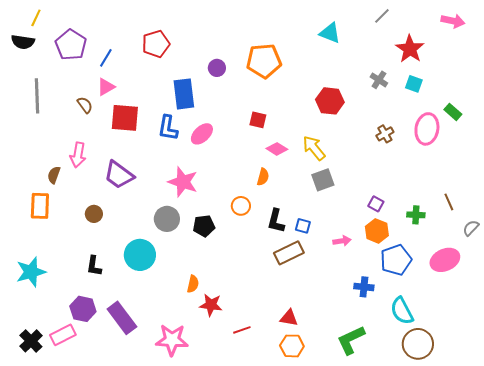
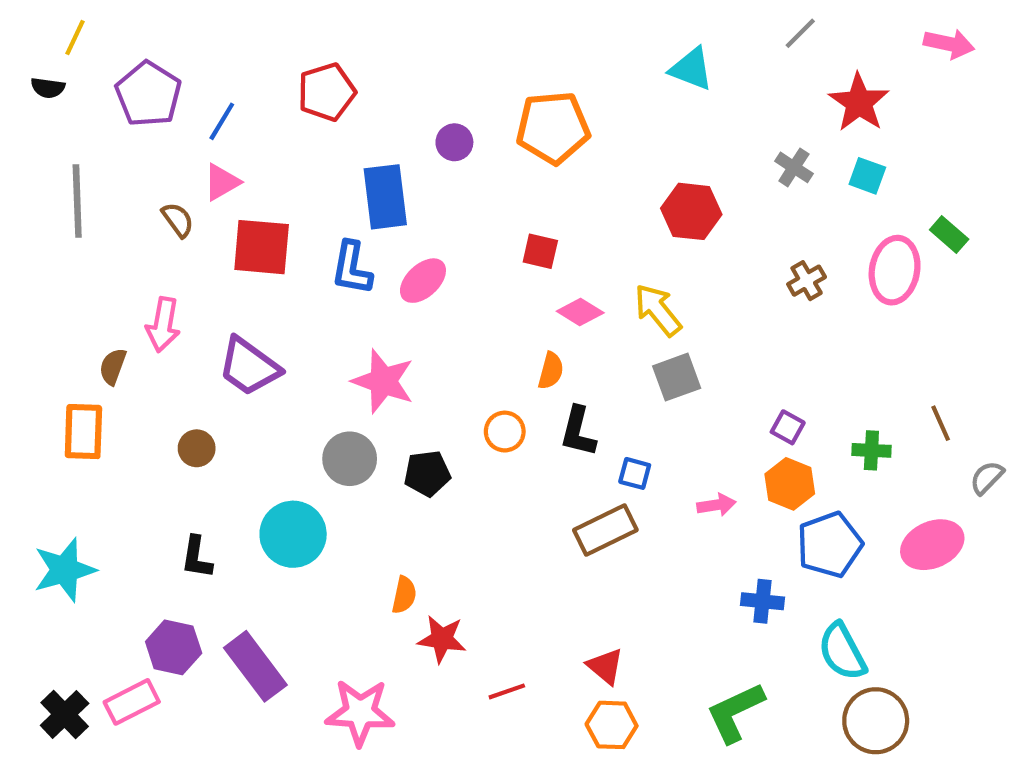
black semicircle: (23, 42) -> (48, 88), size x0.7
black L-shape: (276, 221) -> (578, 432), moved
red triangle: (289, 318) -> (605, 666), turned 30

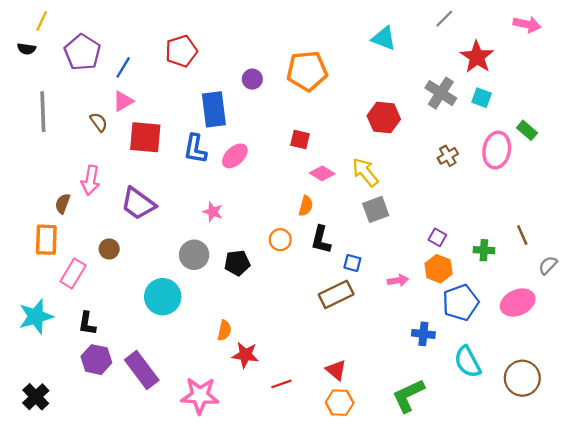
gray cross: (794, 167) -> (441, 93), size x1.5
pink star: (383, 381) -> (213, 212), size x0.6
black L-shape: (197, 557) -> (87, 323), moved
pink rectangle: (132, 702) -> (73, 273), moved, turned -32
brown circle: (876, 721) -> (522, 378), moved

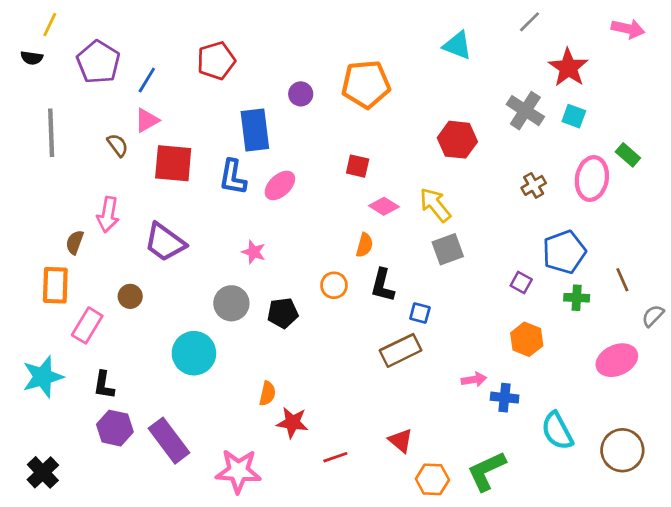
orange hexagon: (439, 269) -> (527, 339), moved
pink arrow: (398, 280) -> (474, 380), moved
blue pentagon: (461, 303) -> (564, 252), moved
orange hexagon: (340, 403) -> (432, 479), moved

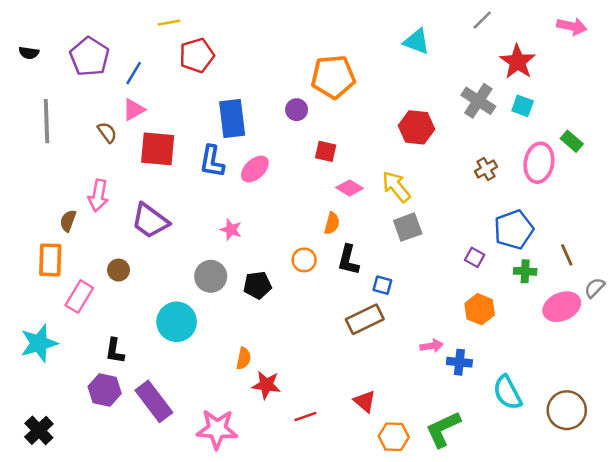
yellow line: (50, 25) -> (169, 23), moved, turned 55
purple circle: (301, 94) -> (297, 110), moved
pink ellipse: (617, 360) -> (562, 307), moved
black L-shape: (104, 385) -> (115, 351), moved

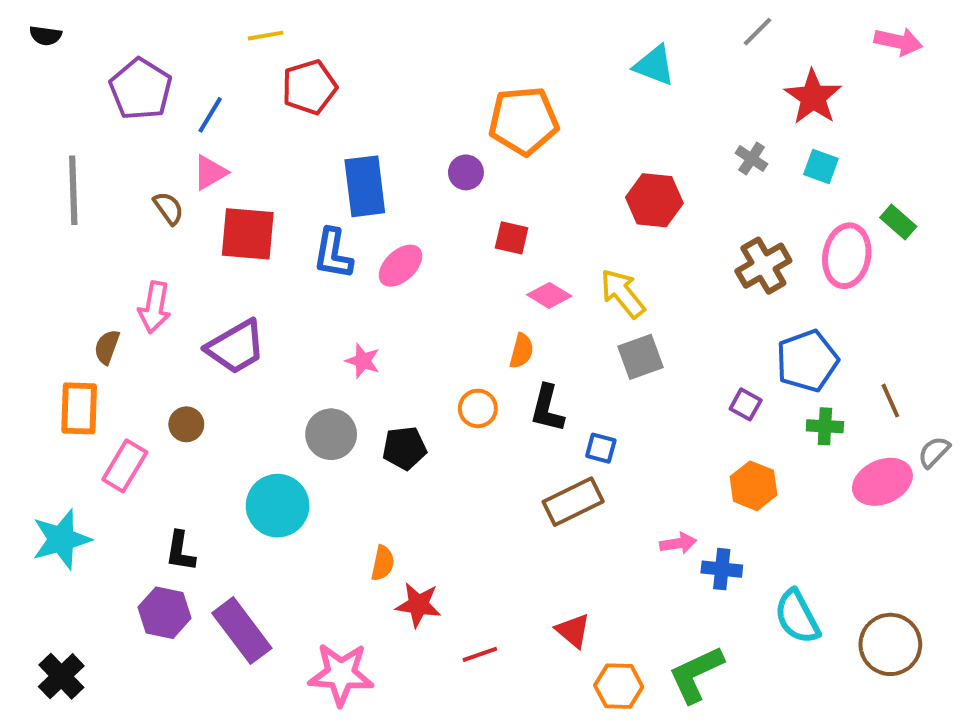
black semicircle: (29, 53) -> (45, 36), moved
gray cross: (478, 101) -> (752, 159), size x0.6
brown cross: (486, 169) -> (763, 266), size x1.5
purple trapezoid: (150, 221) -> (236, 347), turned -66

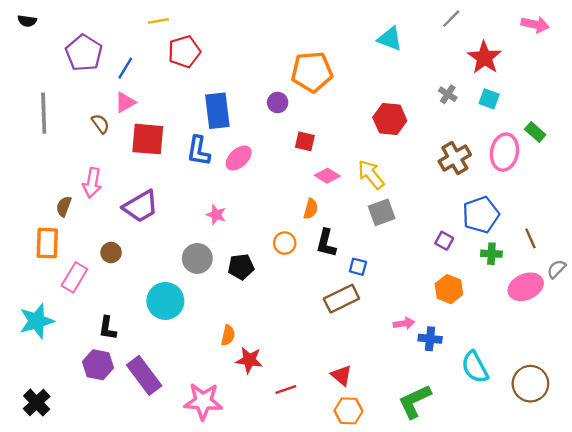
orange hexagon: (619, 686) -> (349, 411), moved

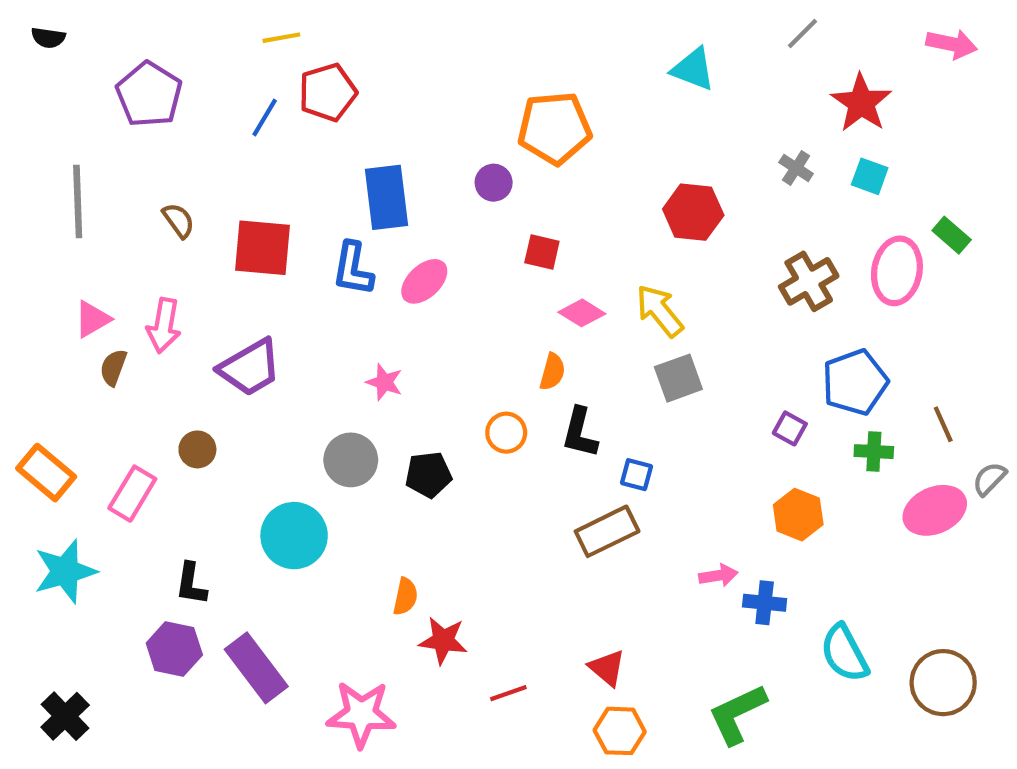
blue line: (125, 68) -> (265, 118), moved
pink triangle: (125, 102) -> (92, 319), moved
orange rectangle: (47, 243) -> (46, 473), moved, turned -52

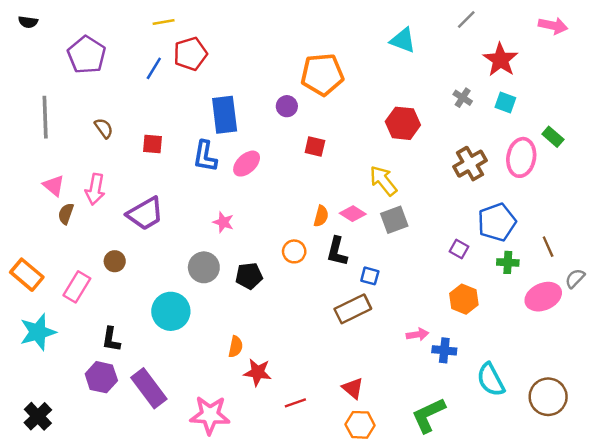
red square: (263, 248) -> (153, 144), size x0.6
pink diamond: (582, 313) -> (353, 214), moved
pink triangle: (92, 319) -> (54, 186), turned -50

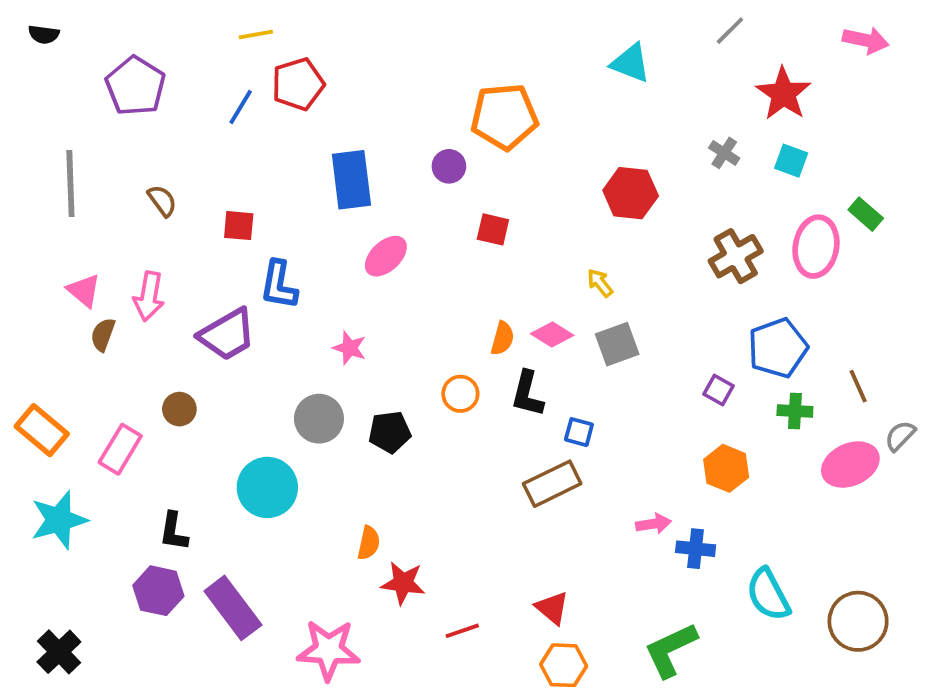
blue L-shape: (205, 156) -> (279, 285), moved
yellow arrow: (383, 181) -> (600, 283), size x0.6

